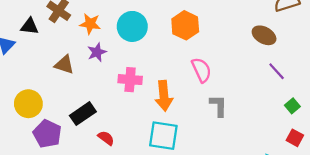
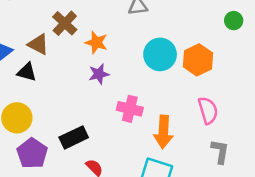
black triangle: (30, 26) -> (27, 72), moved
cyan circle: (132, 26) -> (160, 54), moved
brown triangle: (64, 65) -> (38, 44), moved

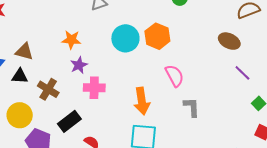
brown cross: (65, 23) -> (48, 89), moved
pink cross: (130, 109) -> (94, 88), moved

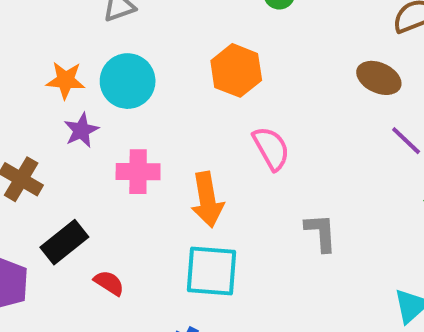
cyan circle: (125, 38) -> (128, 81), moved
pink cross: (94, 88) -> (138, 172), moved
gray L-shape: (192, 107) -> (321, 232), moved

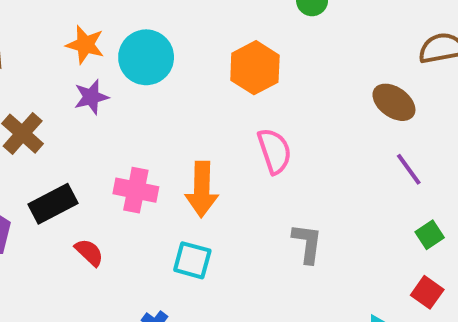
pink cross: (138, 172) -> (136, 190), moved
cyan square: (211, 271) -> (192, 260), size x0.7

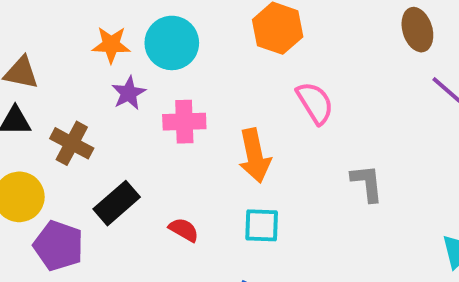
brown ellipse: (394, 102) -> (417, 30), turned 51
pink cross: (136, 190) -> (184, 122), moved
red semicircle: (89, 252) -> (184, 230), moved

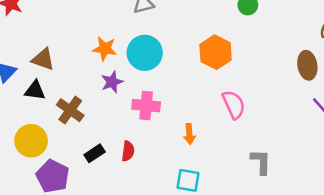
orange arrow: (255, 156) -> (189, 134), size x0.6
black rectangle: (117, 203) -> (95, 153), size x0.7
red semicircle: (184, 230) -> (128, 151), moved, turned 60

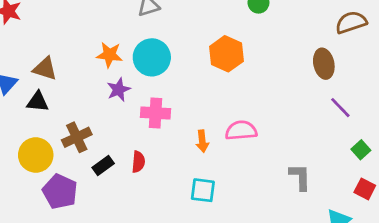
pink semicircle: (234, 105) -> (241, 130), moved, turned -68
brown cross: (70, 110) -> (77, 137), moved, turned 32
gray L-shape: (261, 162) -> (300, 177), moved

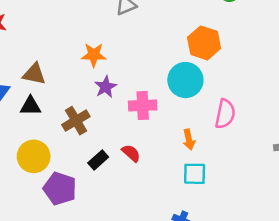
cyan circle: (152, 57) -> (185, 80), moved
pink semicircle: (241, 130) -> (225, 114), turned 112
brown cross: (77, 137) -> (76, 121), moved
orange arrow: (202, 141) -> (189, 140), moved
red semicircle: (138, 162) -> (131, 153), turned -48

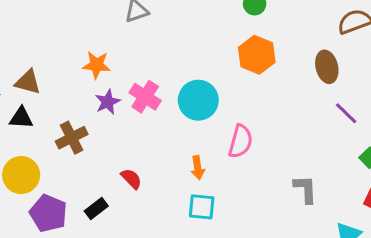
orange hexagon: (204, 43) -> (257, 55), moved
pink cross: (143, 105) -> (145, 97), moved, turned 32
black rectangle: (98, 160) -> (96, 209), moved

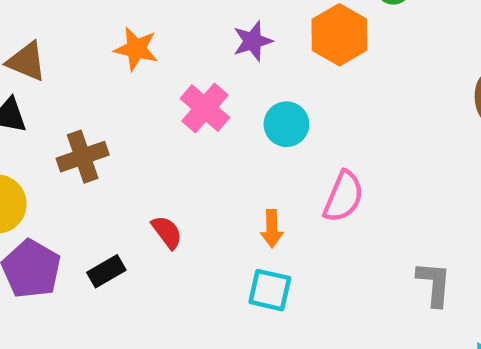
orange hexagon: (257, 55) -> (339, 35), moved
cyan circle: (198, 100) -> (286, 124), size x0.7
purple star: (108, 102) -> (253, 41), moved

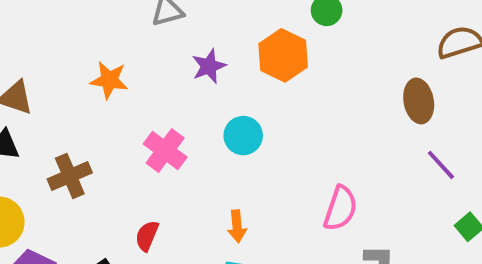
pink cross: (205, 108) -> (165, 150), moved
pink semicircle: (343, 197) -> (340, 208), moved
red semicircle: (167, 232) -> (147, 236), turned -116

